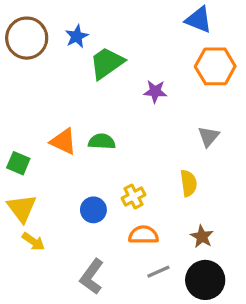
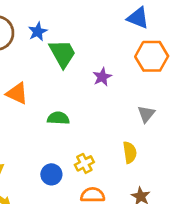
green trapezoid: (107, 63) -> (62, 54), turned 96
purple star: (155, 91) -> (102, 77), turned -30
orange triangle: (63, 141) -> (17, 93), moved

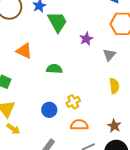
gray triangle: (146, 114) -> (109, 55), moved
yellow semicircle: (130, 152) -> (114, 86), moved

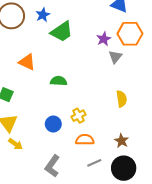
green trapezoid: (57, 22) -> (62, 32), turned 85
purple star: (86, 39) -> (104, 39), moved
gray triangle: (109, 55) -> (115, 57), moved

